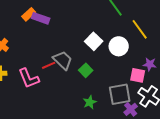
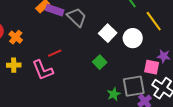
gray trapezoid: (63, 60) -> (77, 17), moved
red line: (49, 65) -> (55, 53), moved
green star: (90, 102) -> (114, 94), moved

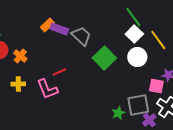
white square: (108, 33) -> (134, 34), moved
green square: (100, 62) -> (104, 58), moved, size x1.6

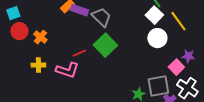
green square: (104, 58) -> (105, 45), moved
pink square: (156, 86) -> (176, 67), turned 35
pink L-shape: (47, 89) -> (67, 70), turned -50

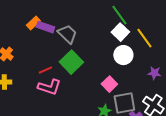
pink square: (176, 67) -> (109, 84), moved
pink L-shape: (67, 70) -> (49, 87), moved

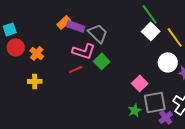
white circle: (123, 55) -> (168, 62), moved
green square: (71, 62) -> (102, 61), size x0.7
pink L-shape: (49, 87) -> (84, 51), moved

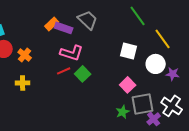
white square: (151, 31) -> (129, 51), moved, turned -30
gray trapezoid: (98, 33) -> (88, 20), moved
green square: (102, 61) -> (83, 74), moved

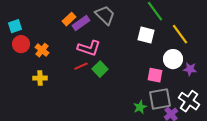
purple rectangle: (64, 28) -> (81, 23), turned -54
white square: (129, 51) -> (146, 35), moved
pink square: (128, 85) -> (155, 75), moved, turned -35

